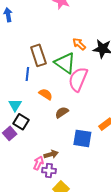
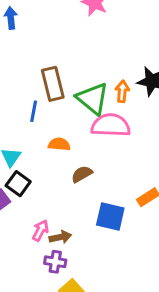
orange arrow: (79, 44) -> (122, 91), moved, turned 48
pink semicircle: (78, 79) -> (111, 125), turned 65
orange semicircle: (46, 94) -> (59, 144), turned -32
pink arrow: (38, 163) -> (40, 230), moved

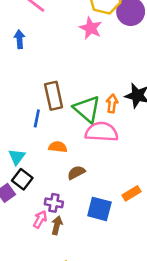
brown arrow: (60, 237) -> (57, 225), turned -66
purple cross: (55, 262) -> (54, 203), moved

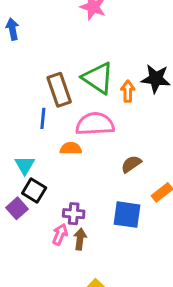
green triangle: (87, 109) -> (98, 78), moved
pink semicircle: (102, 132) -> (95, 124), moved
brown semicircle: (76, 173) -> (131, 164), moved

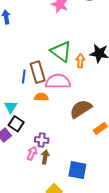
brown rectangle: (59, 90) -> (38, 72), moved
brown semicircle: (131, 164) -> (81, 109), size x1.6
blue square: (127, 215) -> (77, 170), moved

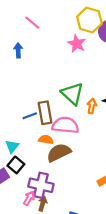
blue line: (24, 76) -> (30, 116), turned 56
brown semicircle: (81, 109) -> (59, 153), moved
purple cross: (42, 140) -> (41, 185), size x1.6

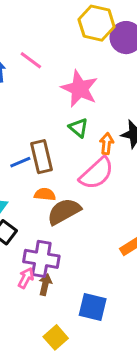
pink line: (32, 23) -> (31, 60), moved
pink star: (77, 44) -> (80, 89), moved, size x1.4
green triangle: (72, 94) -> (78, 128), size x0.6
pink semicircle: (65, 125) -> (97, 173), moved, turned 135

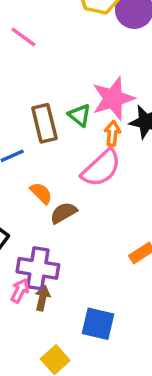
pink star: (80, 89) -> (113, 98), moved, turned 30
brown rectangle: (41, 157) -> (44, 123), moved
orange semicircle: (45, 194) -> (41, 193), turned 40
brown semicircle: (64, 211) -> (64, 213), size x0.7

